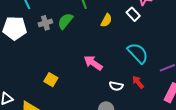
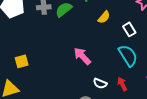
white rectangle: (133, 14) -> (129, 29), moved
yellow square: (51, 80) -> (22, 61), moved, turned 32

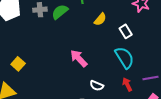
yellow square: (22, 61) -> (18, 64), turned -32
red arrow: (122, 84) -> (127, 84), moved

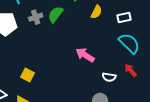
white rectangle: (126, 31) -> (124, 18), turned -56
red arrow: (127, 84) -> (131, 70), moved

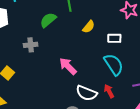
gray cross: (36, 17) -> (31, 45), moved
white semicircle: (109, 77) -> (86, 93), size x1.5

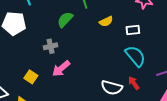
yellow semicircle: (89, 27) -> (106, 21), turned 32
pink arrow: (68, 66) -> (61, 69), moved, turned -78

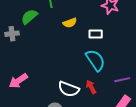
gray cross: (51, 46) -> (12, 34), moved
pink arrow: (61, 69) -> (18, 81), moved

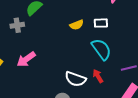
yellow semicircle: (70, 23) -> (77, 25), moved
pink arrow: (18, 81) -> (26, 59), moved

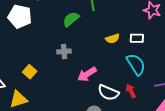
gray cross: (17, 25) -> (64, 51), moved
pink arrow: (26, 59) -> (87, 74), moved

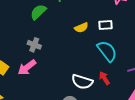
gray cross: (64, 51) -> (34, 45), turned 32
pink arrow: (87, 74) -> (27, 67), moved

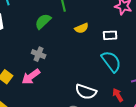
yellow semicircle: (81, 28) -> (82, 28), moved
red arrow: (104, 78) -> (118, 95), moved

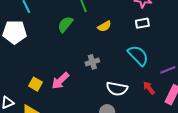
white rectangle: (110, 35) -> (142, 23), moved
gray cross: (39, 54) -> (92, 62), moved, turned -32

